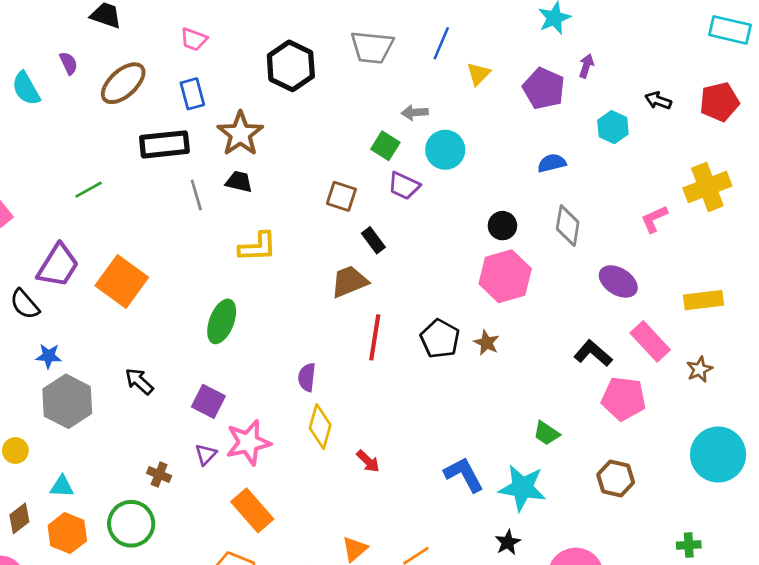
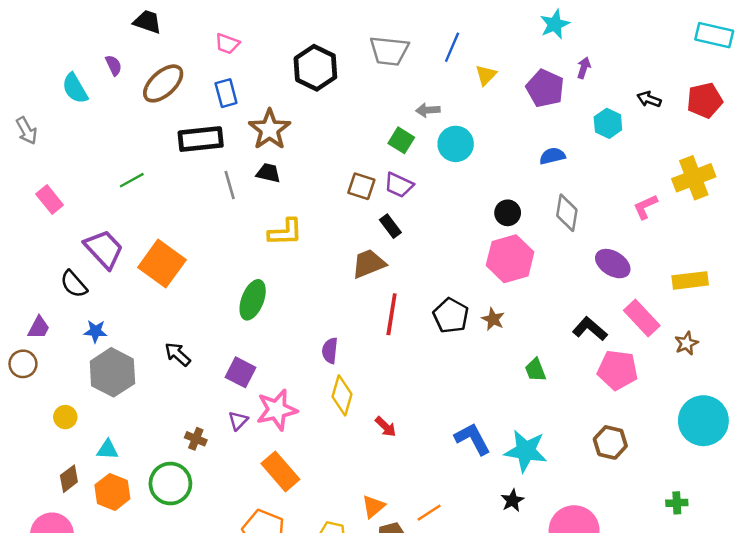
purple trapezoid: (404, 186) -> (399, 185), moved
purple trapezoid: (58, 266) -> (104, 249), turned -75
green trapezoid: (546, 433) -> (535, 370), moved, turned 35

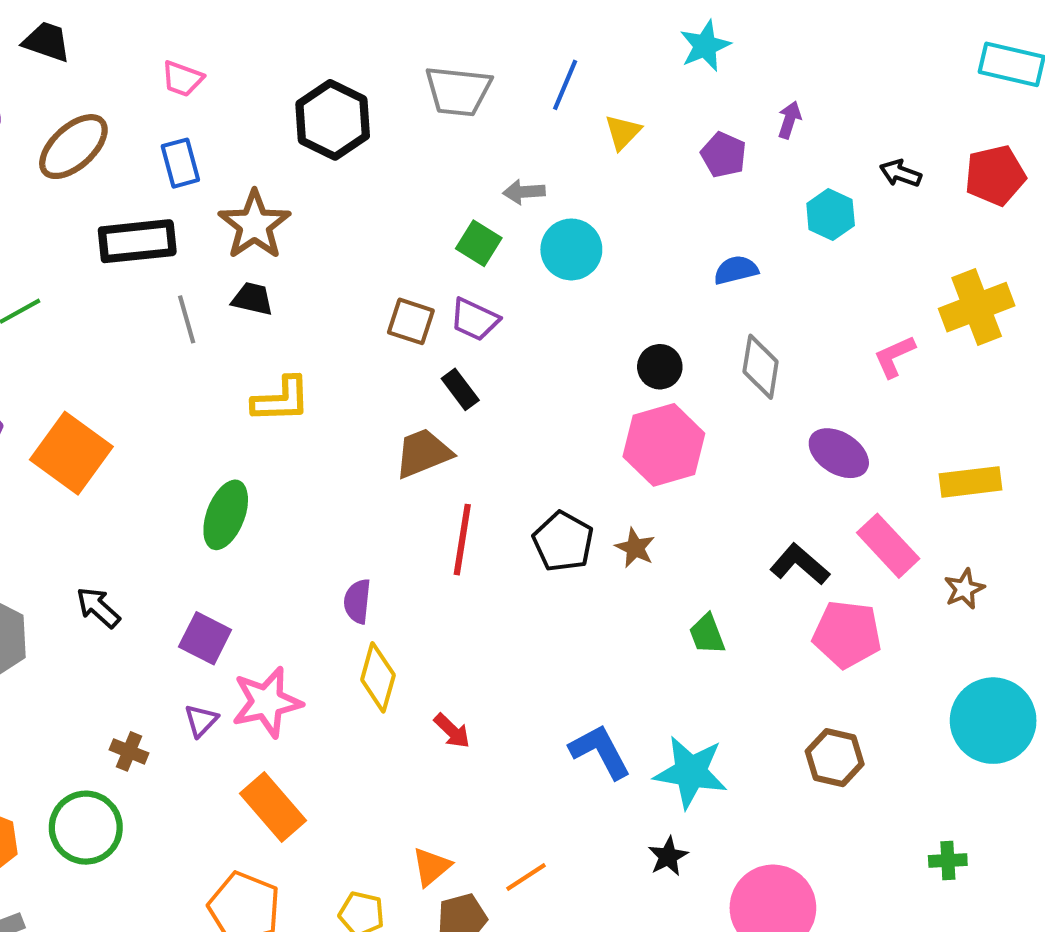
cyan star: (555, 24) -> (705, 46), moved
purple pentagon: (545, 88) -> (724, 155), size x0.7

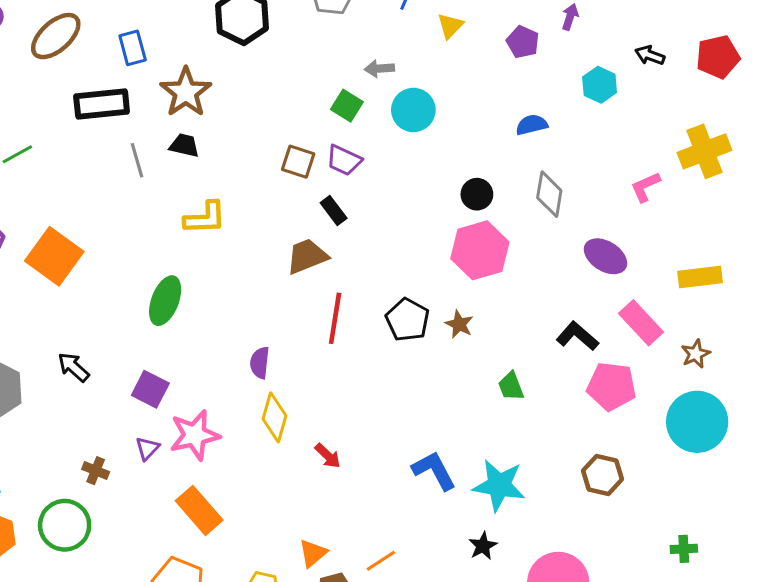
cyan circle: (993, 721) -> (697, 422), moved

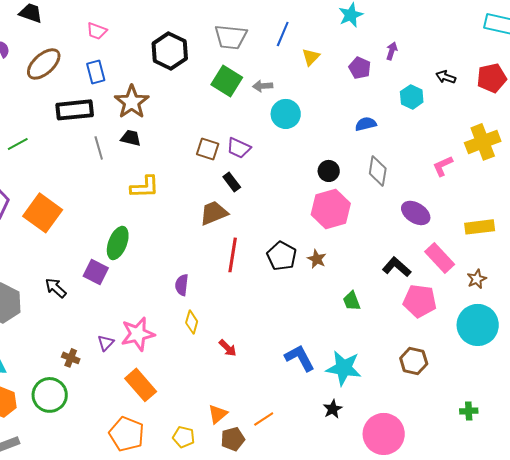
green square: (347, 106) -> (227, 81), moved, size x1.4
purple square: (150, 389) -> (96, 272), moved
yellow diamond: (274, 417) -> (192, 322), size x0.7

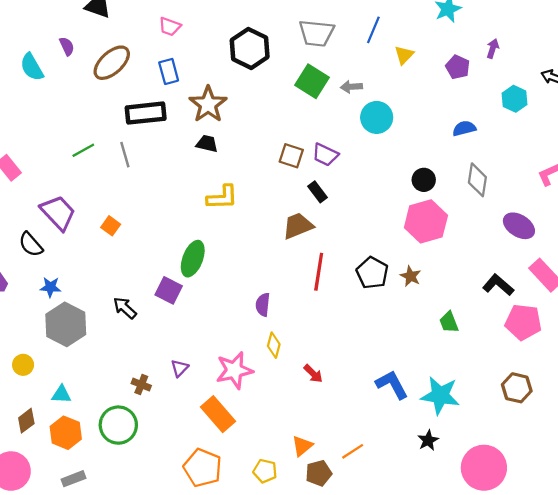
gray line: (99, 148) -> (125, 155), moved
orange square: (43, 213) -> (111, 226), size x0.5
pink star: (138, 334) -> (234, 370), moved

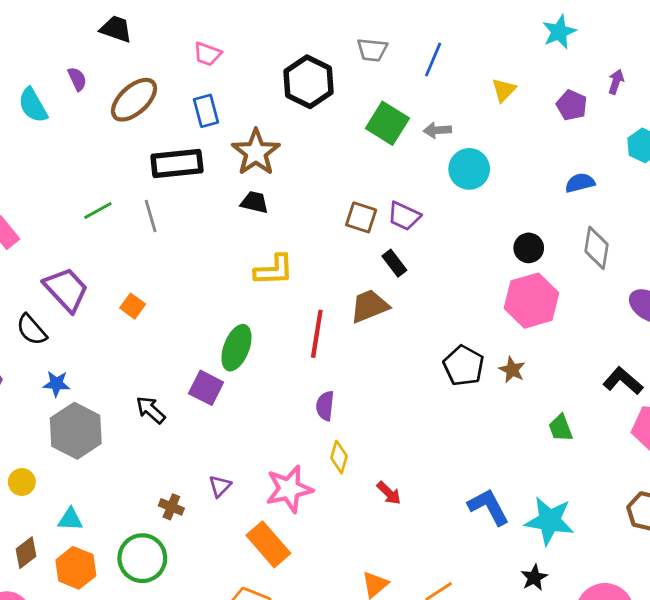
blue line: (373, 30) -> (433, 60), moved
gray trapezoid: (316, 33) -> (372, 50), moved, size x0.7
red line: (319, 272) -> (317, 334), moved

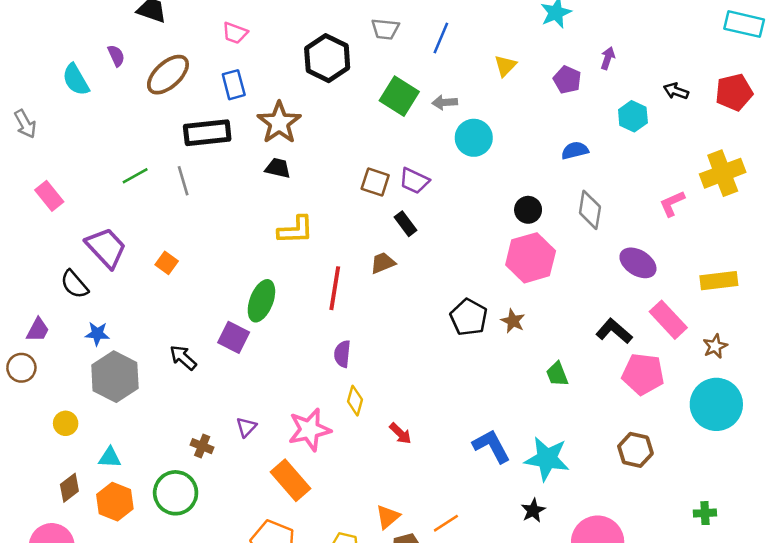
brown trapezoid: (369, 306) -> (383, 263), size x0.7

